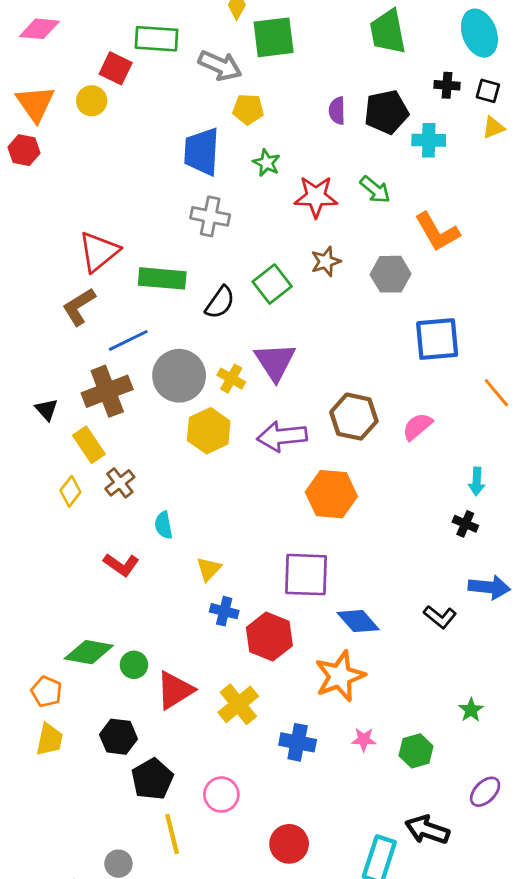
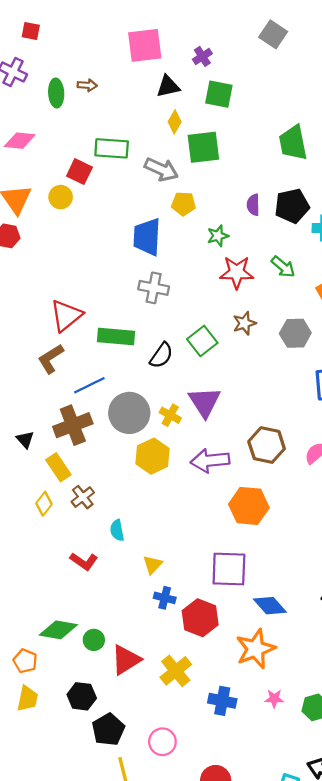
green star: (267, 163) -> (218, 236), moved, turned 30

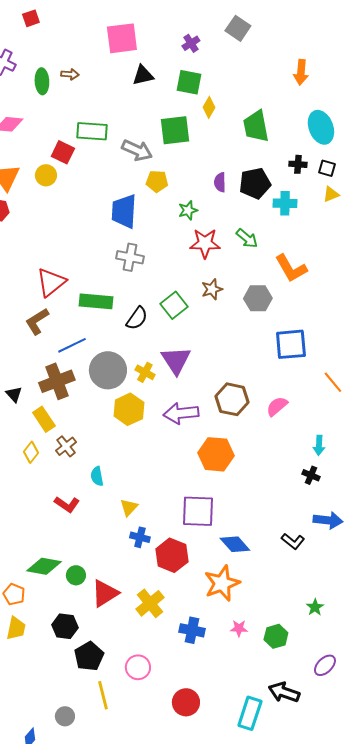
red square: (31, 31) -> (31, 18), moved, turned -30
purple cross: (202, 56) -> (191, 43), moved
yellow diamond: (175, 122) -> (209, 107), moved

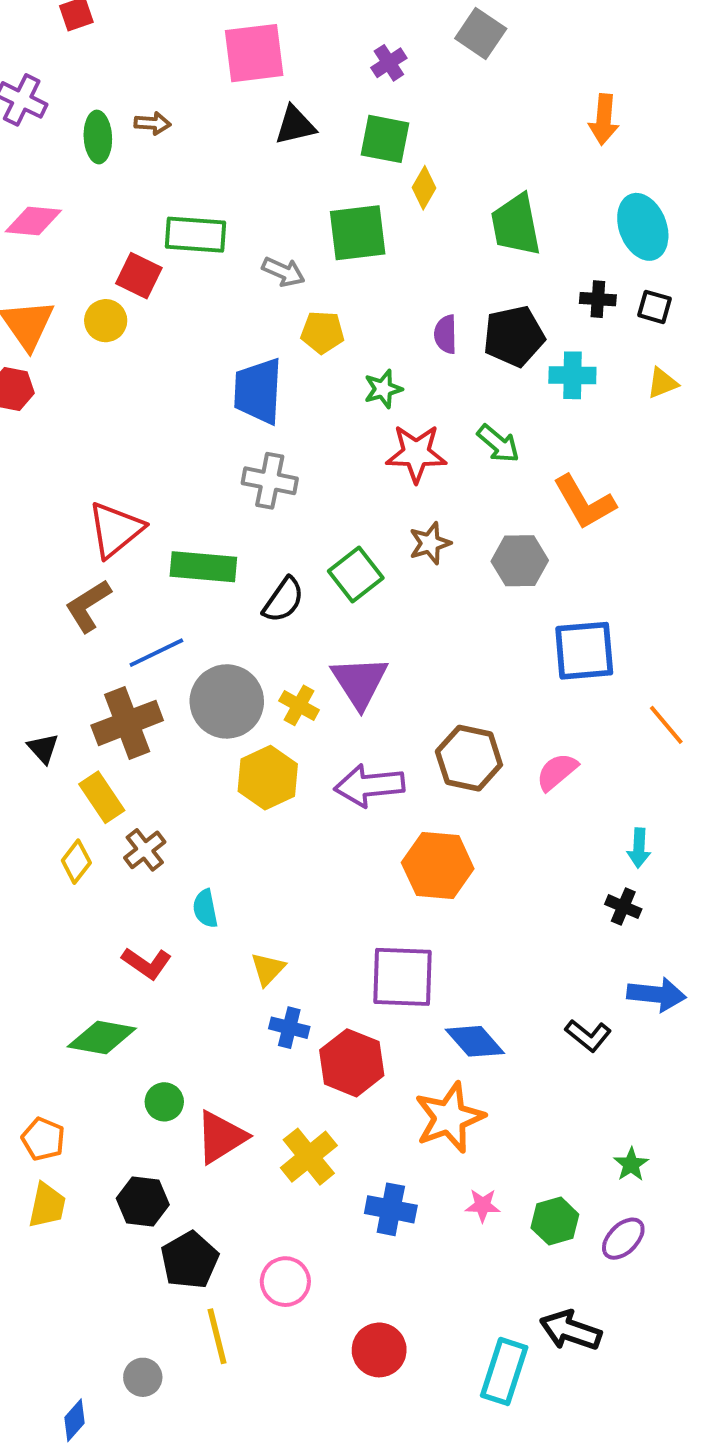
gray arrow: (137, 150) -> (283, 272), size x0.7
yellow triangle: (331, 194) -> (662, 383), moved
green diamond: (44, 566) -> (102, 1037), moved
purple ellipse: (325, 665) -> (623, 1239), moved

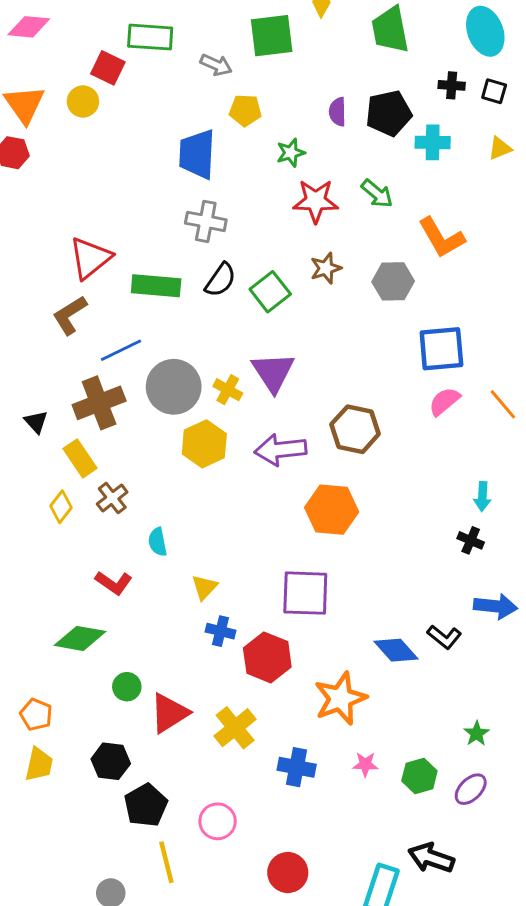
black semicircle: (283, 600) -> (220, 280), moved
pink semicircle: (557, 772) -> (444, 401), moved
blue diamond: (475, 1041) -> (396, 650), moved

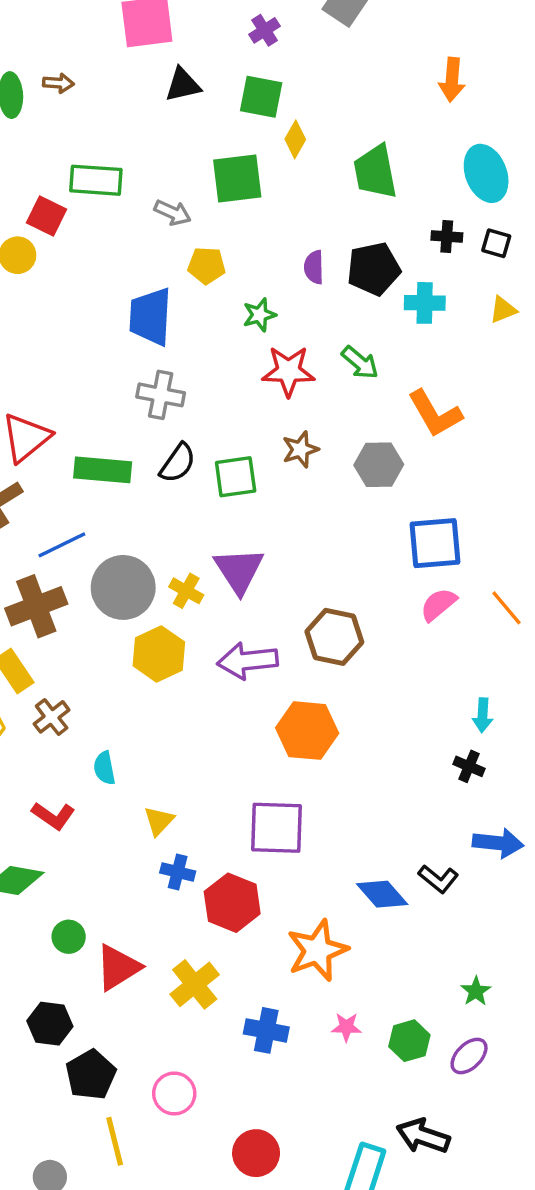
green square: (270, 292) -> (236, 477), turned 30

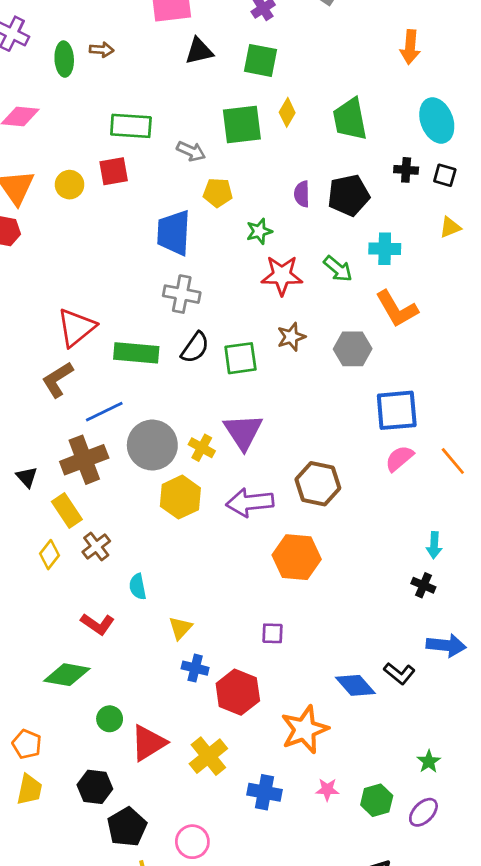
yellow diamond: (295, 139) -> (287, 112), moved
red square: (46, 216) -> (114, 171), moved, turned -36
cyan cross: (425, 303) -> (385, 249), moved
purple square: (276, 828) -> (273, 633), size x0.5

